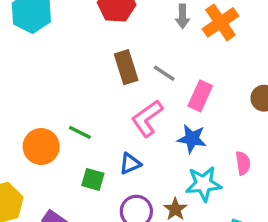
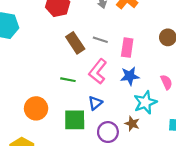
green line: (80, 132) -> (68, 80), moved
green square: (93, 179) -> (75, 120), size x1.5

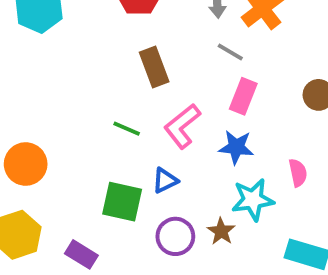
gray line: (100, 40) -> (230, 52), moved
orange circle: (36, 108) -> (26, 164), moved

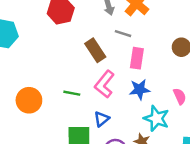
brown rectangle: (154, 67) -> (95, 50), moved
orange circle: (26, 164) -> (29, 100), moved
cyan star: (253, 200) -> (156, 118), turned -30

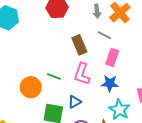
pink L-shape: (104, 84) -> (82, 74), turned -30
orange circle: (29, 100) -> (31, 87), moved

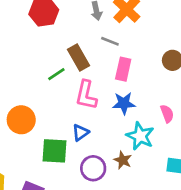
green line: (54, 77) -> (56, 74), moved, turned -48

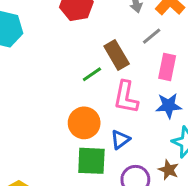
gray line: (110, 41) -> (152, 36), turned -60
orange circle: (21, 120) -> (84, 123), moved

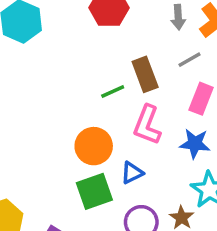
green square: (91, 161) -> (94, 191), turned -32

